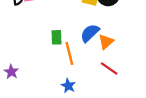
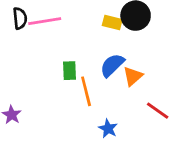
red line: (109, 69) -> (158, 111), moved
blue star: (68, 86) -> (108, 129), moved

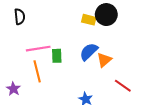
pink line: (45, 21) -> (38, 49), moved
orange line: (86, 91) -> (37, 71), moved

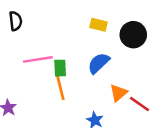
black circle: (106, 15) -> (133, 35), moved
orange triangle: (104, 60) -> (118, 93), moved
orange line: (37, 71) -> (60, 87), moved

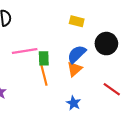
black circle: (133, 35) -> (106, 44), moved
orange triangle: (118, 93) -> (75, 69), moved

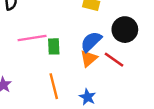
orange line: (44, 74) -> (54, 86), moved
red line: (112, 89) -> (114, 60), moved

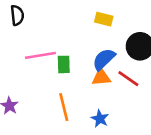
orange triangle: (89, 58) -> (101, 77), turned 36

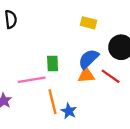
pink line: (40, 55) -> (32, 80), moved
blue star: (100, 119) -> (69, 111), moved

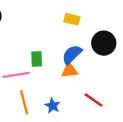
red line: (111, 76) -> (94, 100), moved
orange line: (53, 102) -> (24, 102), moved

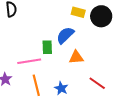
black circle: (104, 43) -> (101, 16), moved
blue semicircle: (72, 54) -> (65, 35), moved

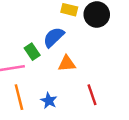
green rectangle: (47, 47) -> (32, 52), turned -32
red line: (97, 83) -> (92, 95), turned 36

